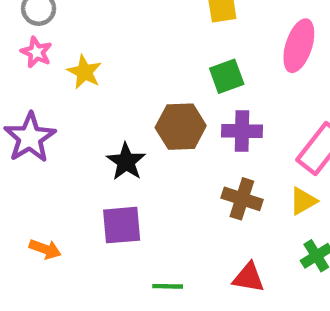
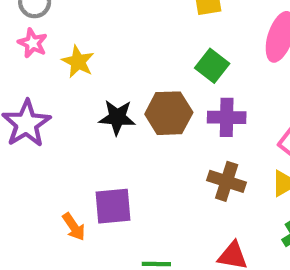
green square: (227, 76) -> (212, 66), turned -32
black star: (126, 162) -> (117, 117), moved, turned -30
orange arrow: (45, 249) -> (74, 227), moved, turned 36

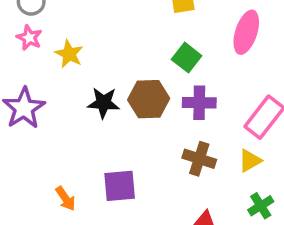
purple square: (113, 206) -> (120, 186), moved

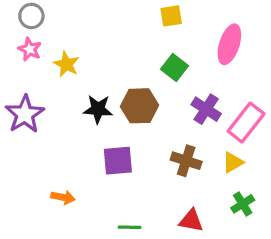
purple cross: (199, 103) -> (206, 109), moved, turned 32
purple square: (120, 186) -> (118, 161), moved
orange arrow: (65, 199) -> (63, 197), turned -45

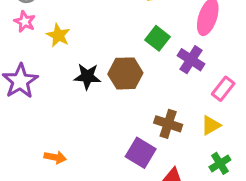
purple cross: (206, 109) -> (191, 60), moved
pink rectangle: (246, 122) -> (223, 89), size x0.7
purple square: (118, 161) -> (141, 153), moved, turned 36

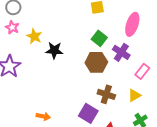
brown hexagon: (125, 73) -> (96, 62), moved
black star: (87, 76) -> (54, 50), moved
orange arrow: (55, 157) -> (43, 116), moved

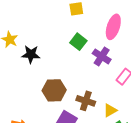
brown hexagon: (96, 62) -> (54, 90), moved
yellow triangle: (134, 95) -> (110, 110), moved

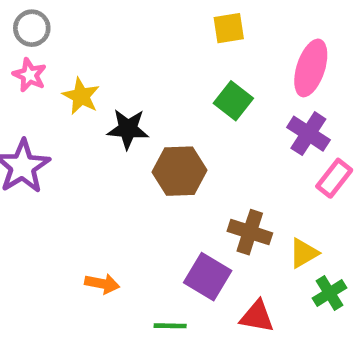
purple cross: (102, 56) -> (308, 134), moved
brown hexagon: (54, 90) -> (180, 171), moved

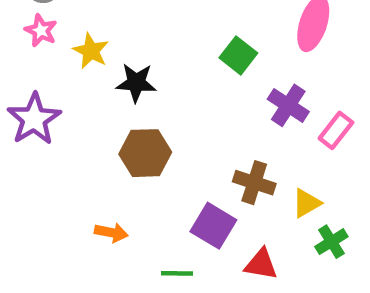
purple cross: (308, 134) -> (288, 105), moved
brown hexagon: (180, 171) -> (145, 153), moved

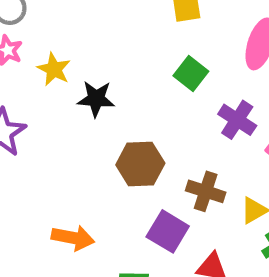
brown hexagon: (145, 153) -> (140, 164), moved
orange arrow: (111, 233) -> (73, 238), size x1.4

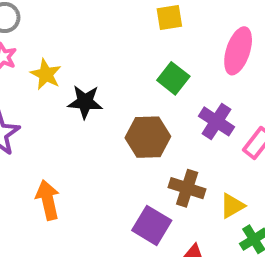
brown hexagon: (140, 164) -> (148, 137), moved
orange arrow: (73, 238) -> (48, 200), moved, turned -114

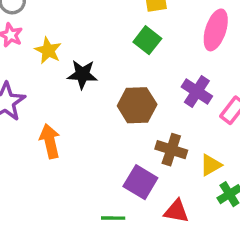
green square: (173, 78) -> (147, 40), moved
orange arrow: (48, 200) -> (50, 141), moved

